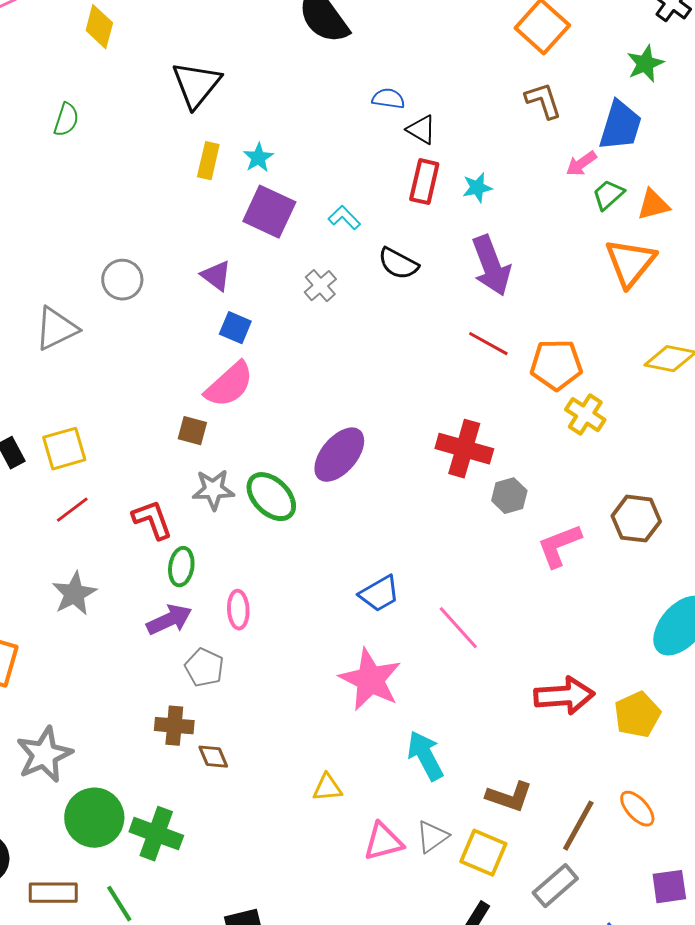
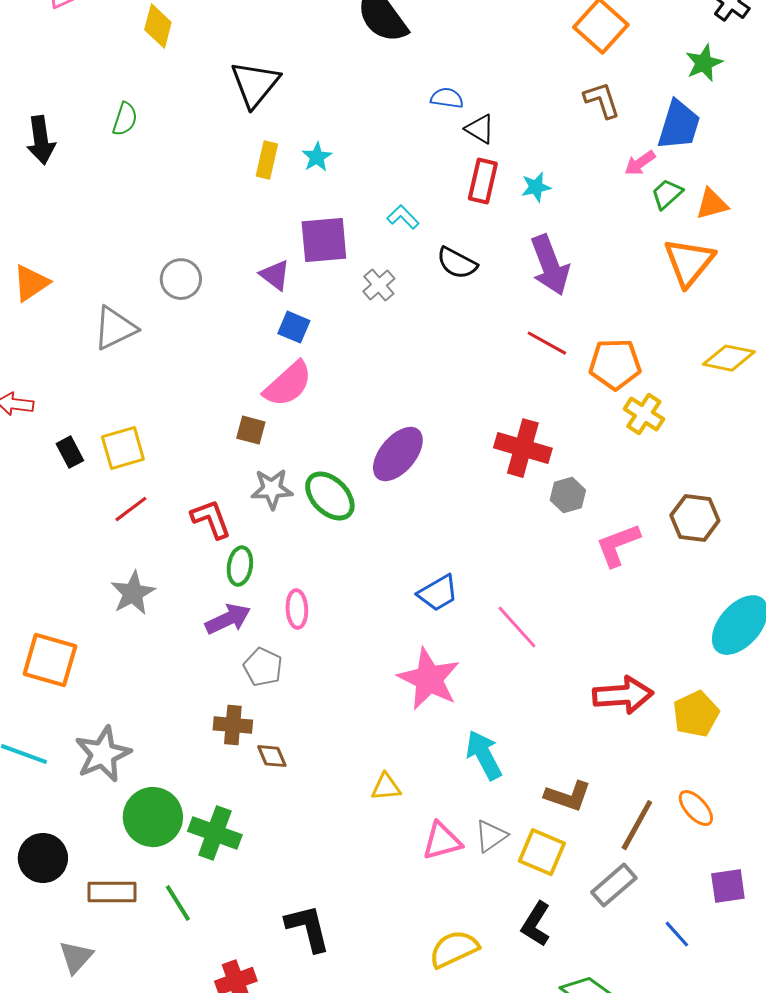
purple square: (269, 212) -> (324, 240), moved, turned -30

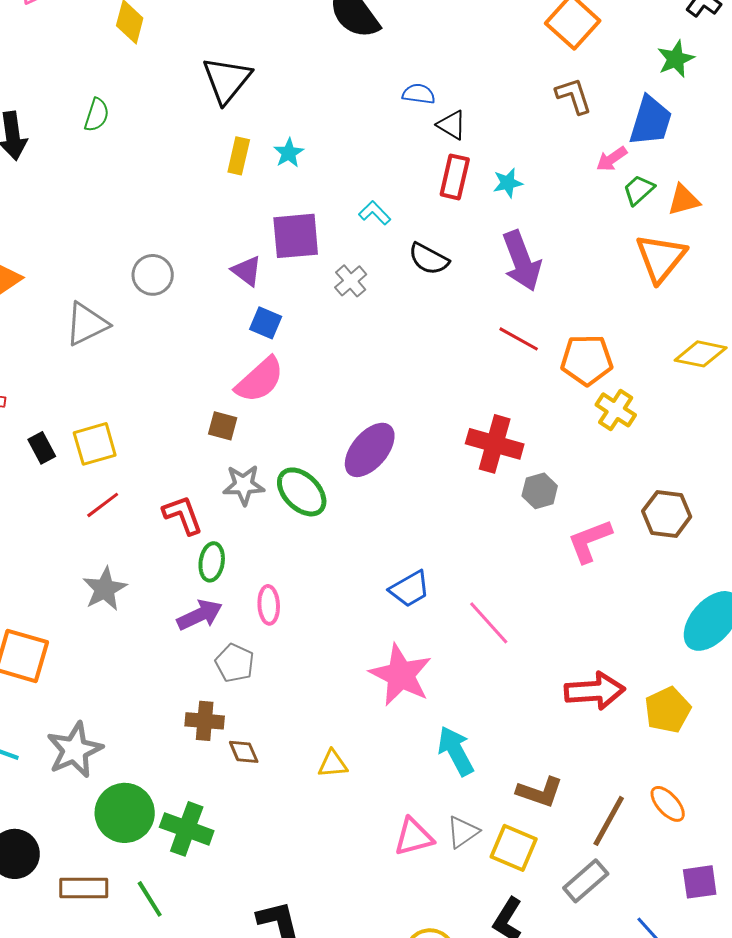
yellow triangle: (386, 787) -> (333, 764), moved

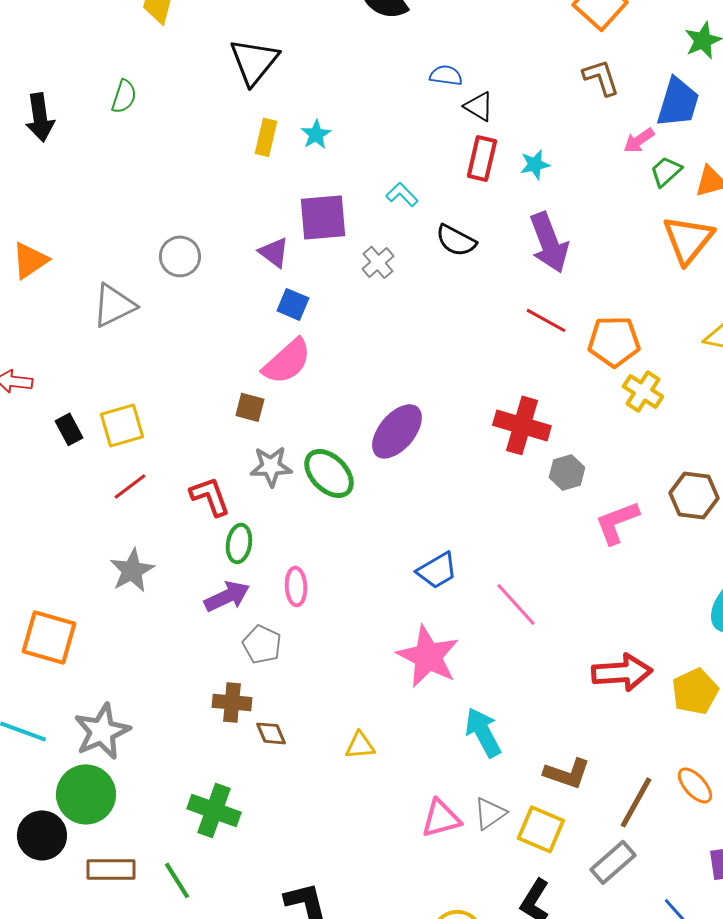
green circle: (125, 813) -> (86, 794), moved

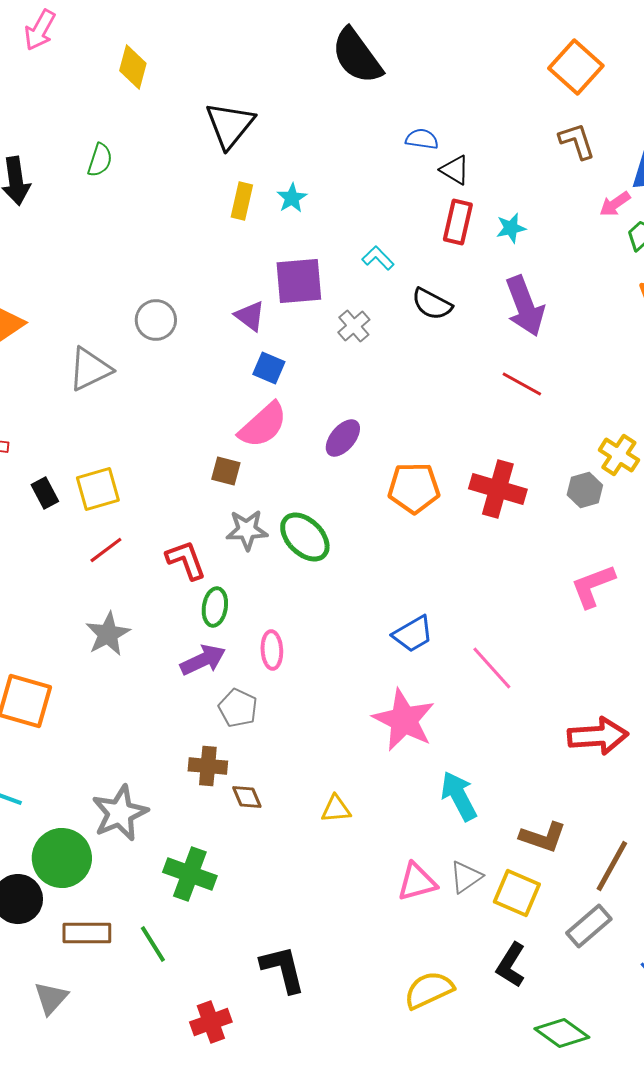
orange pentagon: (614, 341) -> (414, 488), moved
purple ellipse: (397, 431) -> (343, 438), moved, size x0.7
gray hexagon: (567, 472) -> (585, 490), moved
gray star: (102, 731) -> (120, 813), moved

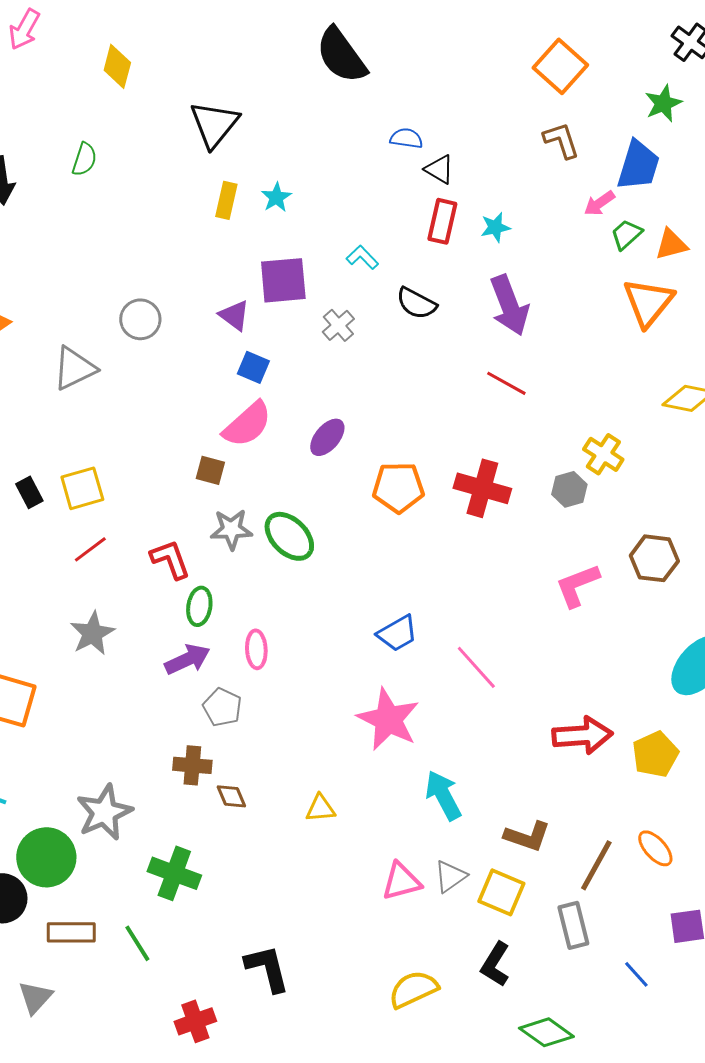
gray rectangle: (589, 926) -> (573, 925), turned -63

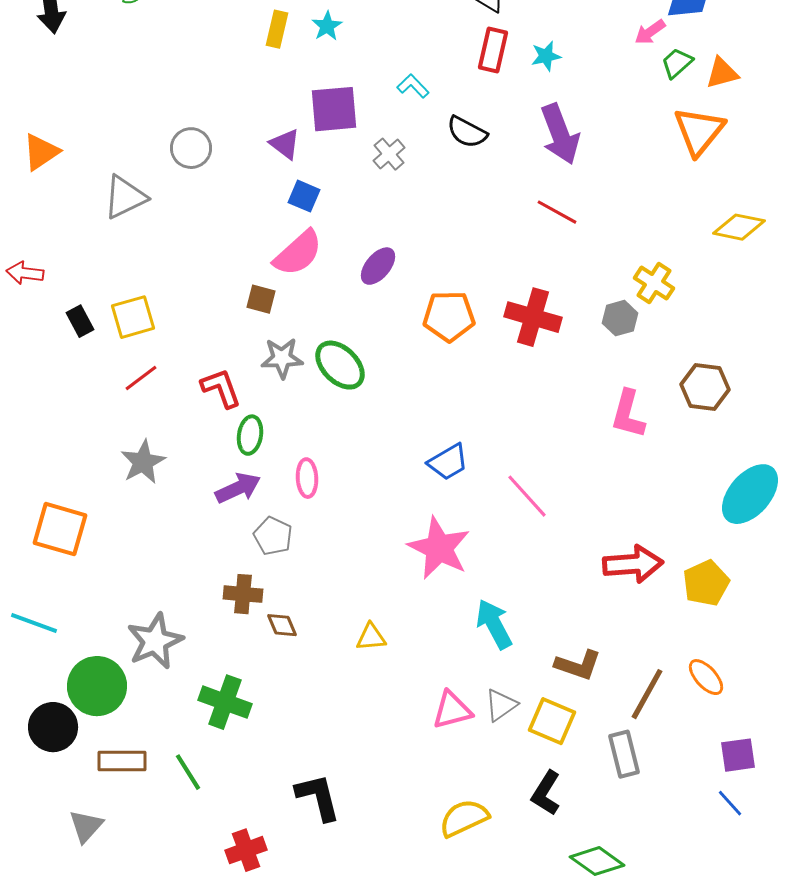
pink L-shape: (577, 585) -> (628, 414), turned -54
blue line: (636, 974) -> (730, 803), moved

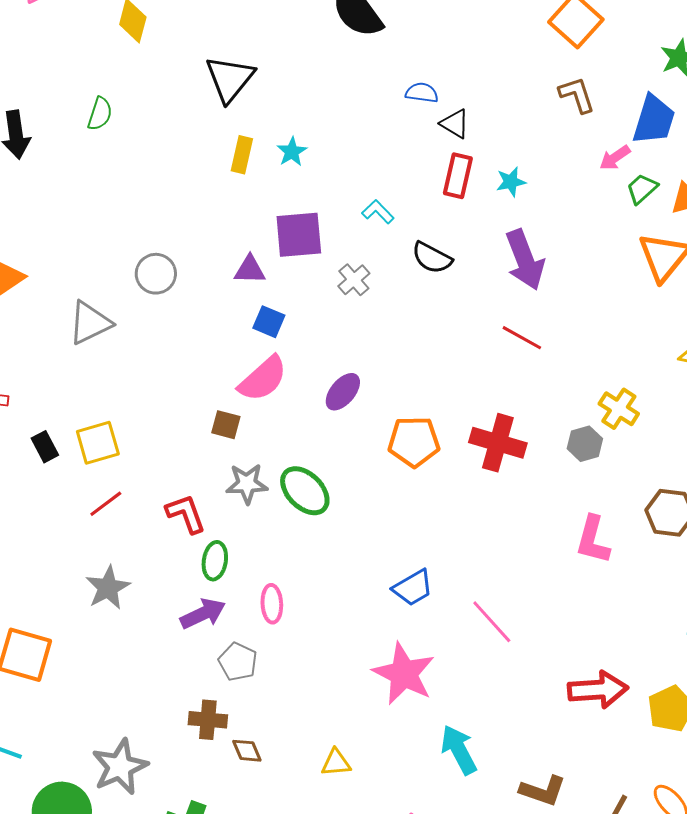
purple triangle: (285, 144) -> (250, 270), turned -36

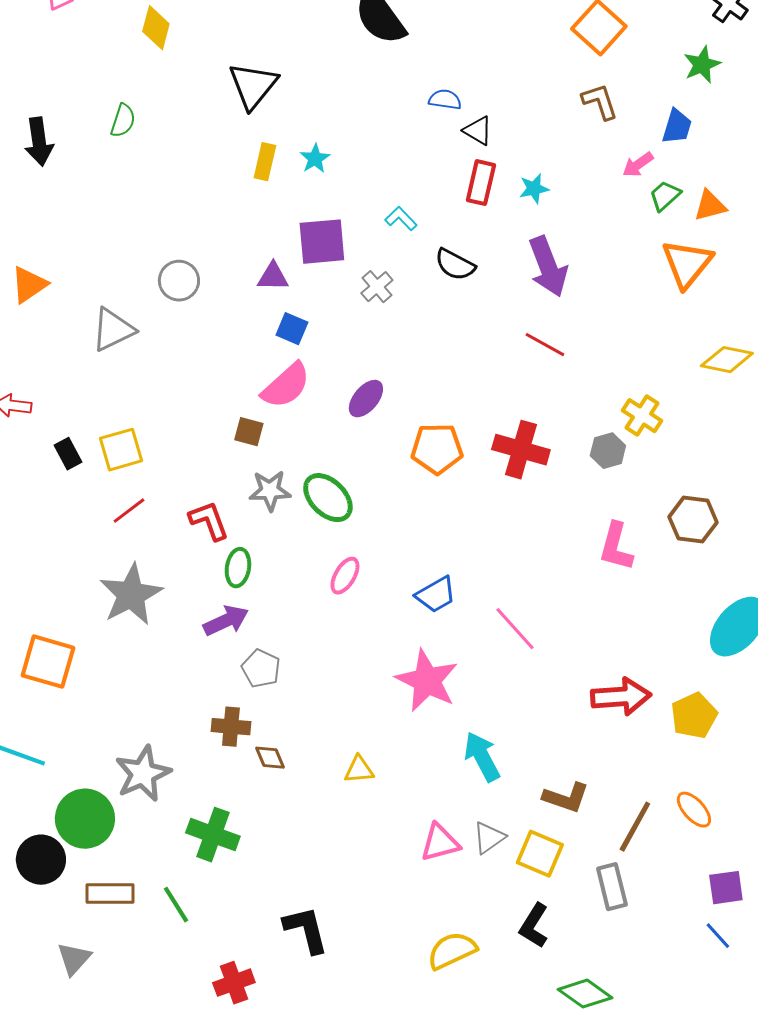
blue trapezoid: (654, 120) -> (677, 127), size x0.7
gray star: (108, 588) -> (131, 595), size x1.4
pink ellipse: (272, 604) -> (345, 576), moved, turned 33

